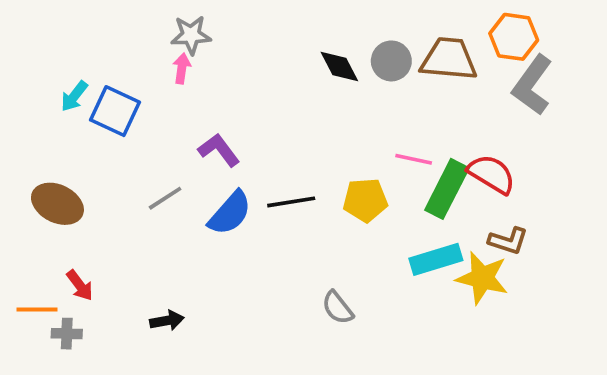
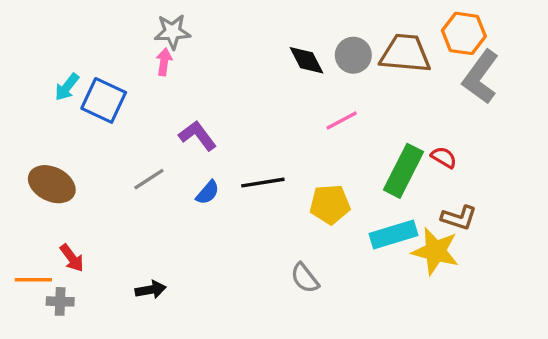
pink line: (414, 159) -> (342, 121), moved, turned -40
red semicircle: (491, 174) -> (444, 157), size x0.6
yellow pentagon: (365, 200) -> (330, 204), moved
blue semicircle: (230, 213) -> (208, 193), size x0.6

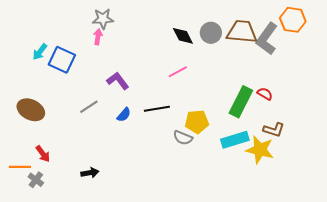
orange hexagon: (464, 33) -> (293, 20), moved
gray L-shape: (481, 77) -> (267, 39), moved
pink line: (342, 121) -> (178, 72), moved
gray semicircle: (305, 278) -> (183, 138), moved, turned -30
gray cross: (60, 301) -> (36, 180), turned 35

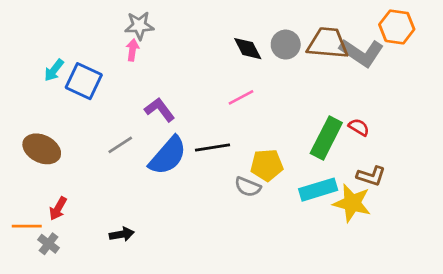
gray L-shape: (267, 39) -> (362, 53), turned -92
blue semicircle: (124, 115) -> (168, 156), size x2.0
red arrow: (43, 154) -> (58, 209), turned 66

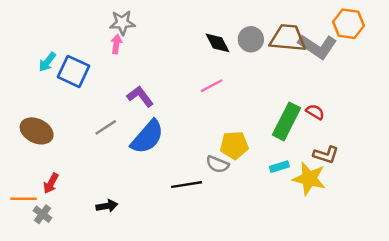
black line: (212, 148) -> (187, 185), moved
cyan rectangle: (318, 190) -> (279, 167), size x0.6

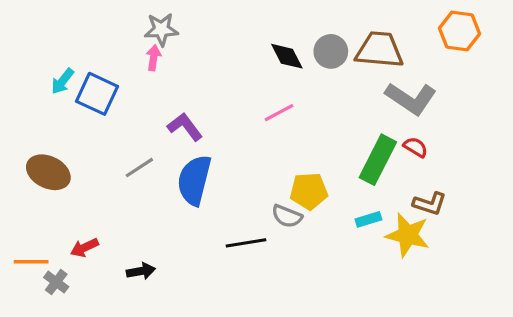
gray L-shape: (318, 46) -> (411, 99), moved
blue semicircle: (147, 137) -> (194, 180), turned 153
red arrow: (51, 183) -> (84, 248), moved, turned 36

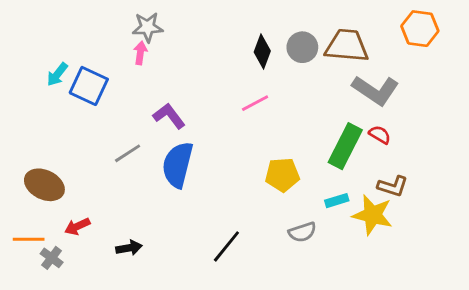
black diamond: (287, 56) -> (262, 52), turned 48
brown ellipse: (48, 172) -> (44, 185), moved
gray semicircle: (287, 216) -> (302, 232), moved, turned -40
black line: (246, 243) -> (226, 246), moved, turned -42

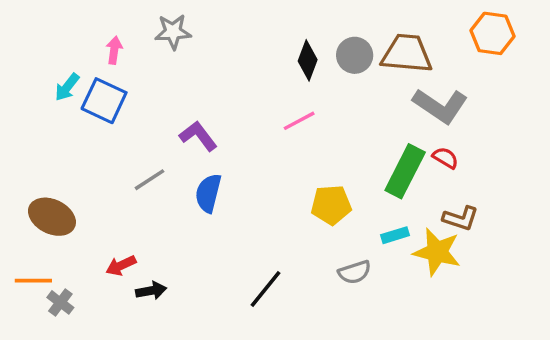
pink arrow: (140, 53) -> (114, 50), moved
blue semicircle: (178, 165) -> (208, 193), size x0.7
red arrow: (77, 226) -> (121, 265), moved

